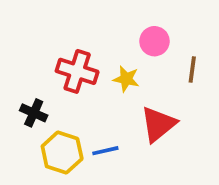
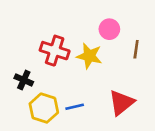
yellow star: (126, 79) -> (89, 56), size x1.4
red triangle: (158, 124) -> (121, 103), moved

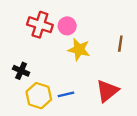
pink circle: (109, 29) -> (67, 26), moved
red cross: (55, 51) -> (40, 25), moved

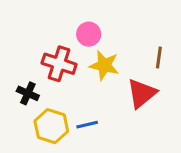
red cross: (40, 25) -> (59, 64), moved
red triangle: (107, 91) -> (142, 93), moved

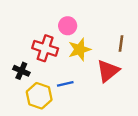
yellow star: (104, 65) -> (79, 49), turned -30
blue line: (87, 125) -> (65, 84), moved

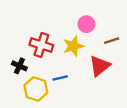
pink circle: (68, 26) -> (86, 24), moved
brown line: (121, 44) -> (112, 41), turned 64

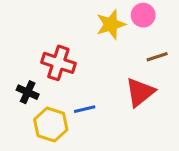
pink circle: (86, 24) -> (143, 15), moved
yellow star: (73, 46) -> (111, 24), moved

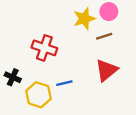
brown line: (157, 57) -> (104, 36), moved
black cross: (28, 92) -> (13, 77), moved

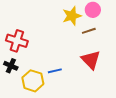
red cross: (44, 48) -> (17, 41), moved
red triangle: (106, 70) -> (91, 60), turned -35

